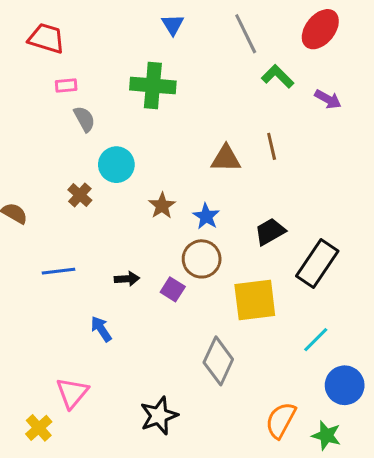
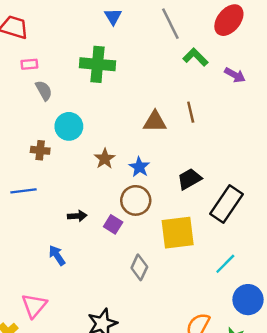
brown cross: (80, 195) -> (40, 150), turned -36
blue line: (59, 271) -> (23, 191), moved
gray diamond: (218, 361) -> (139, 267), moved, size x0.7

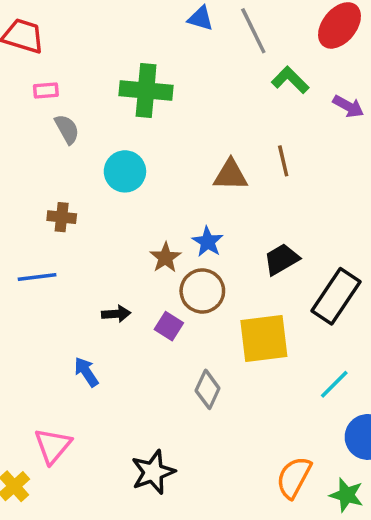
blue triangle: (113, 17) -> (201, 18), moved, turned -42
cyan circle: (69, 126) -> (125, 171), moved
brown star: (105, 159) -> (165, 258), moved

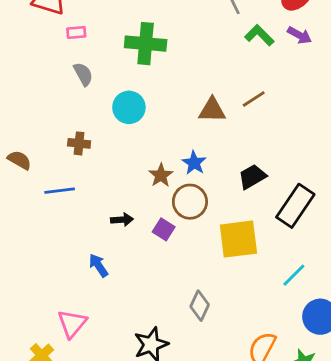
pink rectangle: (46, 91) -> (76, 32), moved
purple arrow: (348, 106) -> (299, 35), moved
brown line: (283, 161) -> (254, 99), turned 70
gray diamond: (208, 389) -> (200, 306), moved

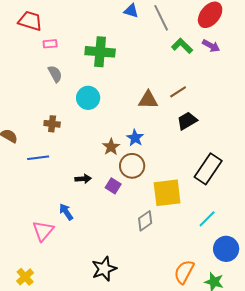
black trapezoid: (252, 177) -> (187, 121), moved
gray diamond: (200, 306) -> (145, 221), moved, turned 30
pink triangle: (72, 324) -> (43, 231), moved

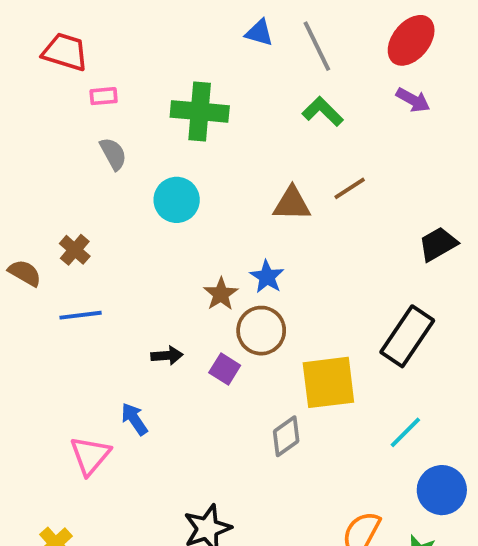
green L-shape: (182, 46) -> (323, 111), moved
black trapezoid: (187, 121) -> (438, 244), moved
brown cross: (52, 124) -> (75, 250), moved, turned 35

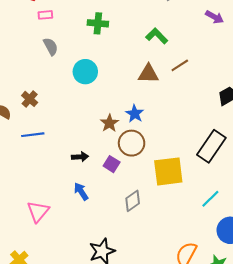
green cross: (200, 111) -> (98, 23), size x0.7
green L-shape: (323, 111) -> (157, 36), moved
blue arrow: (134, 419) -> (81, 191), moved
gray diamond: (286, 436) -> (133, 201), moved

